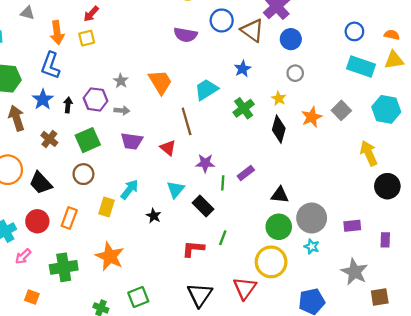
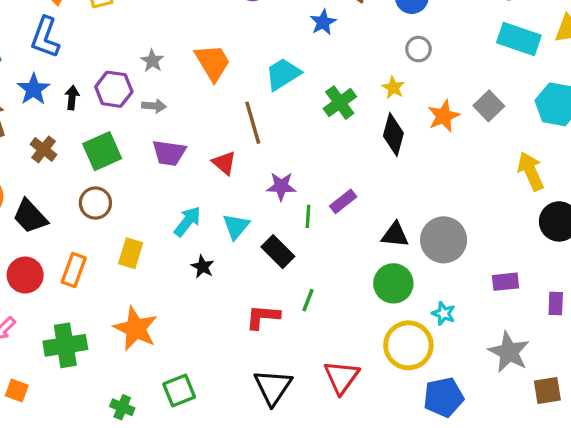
blue star: (243, 69) -> (323, 22), moved
cyan arrow: (130, 189) -> (187, 221), moved
gray circle: (312, 218) -> (444, 240), moved
yellow circle: (271, 262) -> (408, 345), moved

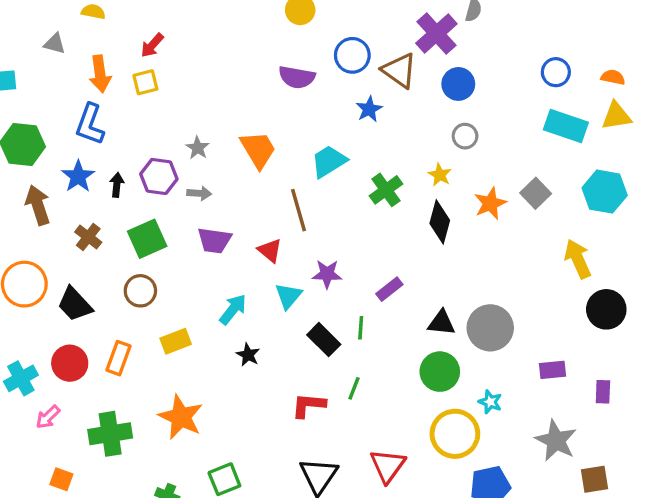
green line: (308, 216) -> (361, 328), moved
cyan triangle: (236, 226) -> (288, 296), moved
yellow rectangle: (131, 253) -> (176, 341), turned 52

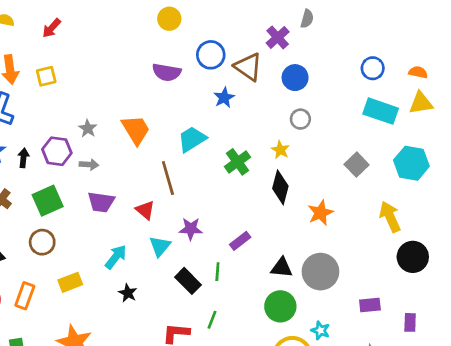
purple cross: (436, 33) -> (278, 37), size x0.7
red arrow: (152, 45) -> (52, 28), moved
orange star: (490, 203) -> (320, 213), moved

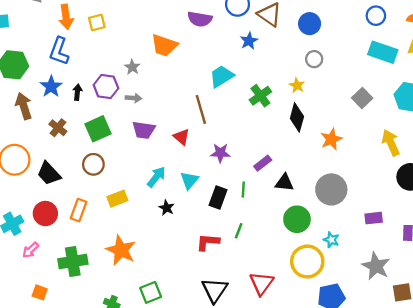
orange trapezoid: (136, 130) -> (164, 45), moved, turned 140
cyan triangle: (160, 246) -> (189, 180), moved
black triangle: (282, 268) -> (284, 183), moved
black rectangle: (188, 281) -> (218, 197), turned 65

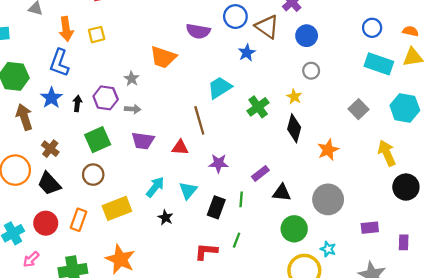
brown cross: (58, 128) -> (50, 149), moved
red triangle: (181, 137) -> (180, 147), turned -36
yellow rectangle: (117, 199) -> (117, 208), size x1.4

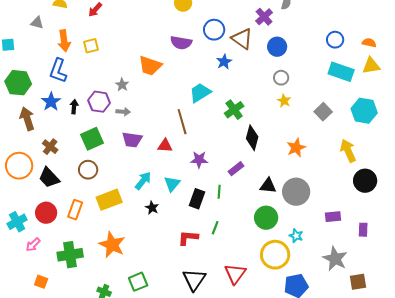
yellow star: (294, 97) -> (284, 101), moved
black diamond: (294, 128) -> (252, 138), moved
black triangle: (282, 193) -> (268, 186), moved

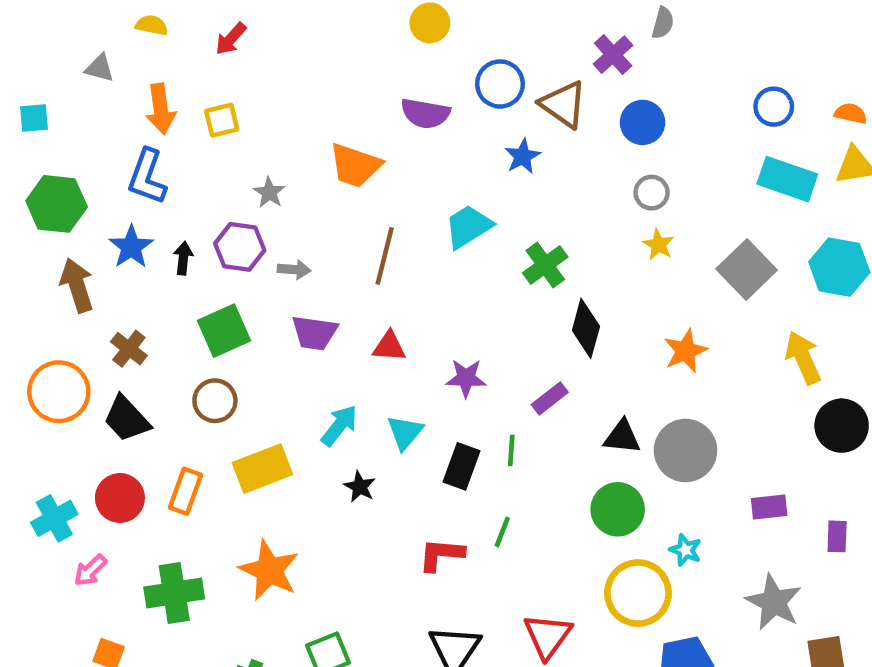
gray star: (122, 85) -> (269, 193), moved
gray square: (323, 112) -> (747, 269), size x1.4
brown line: (182, 122) -> (385, 256), moved, turned 30

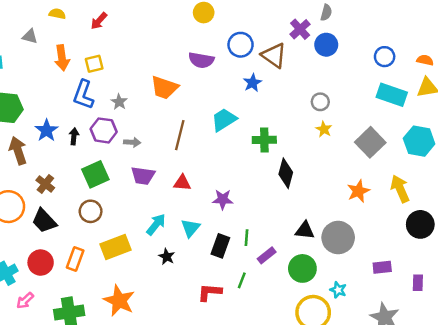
blue circle: (643, 122) -> (326, 45), moved
blue L-shape: (147, 177) -> (83, 95), moved
green cross: (545, 265) -> (264, 140), turned 35
orange star: (685, 351) -> (358, 191), moved
purple rectangle: (550, 398) -> (267, 255), moved

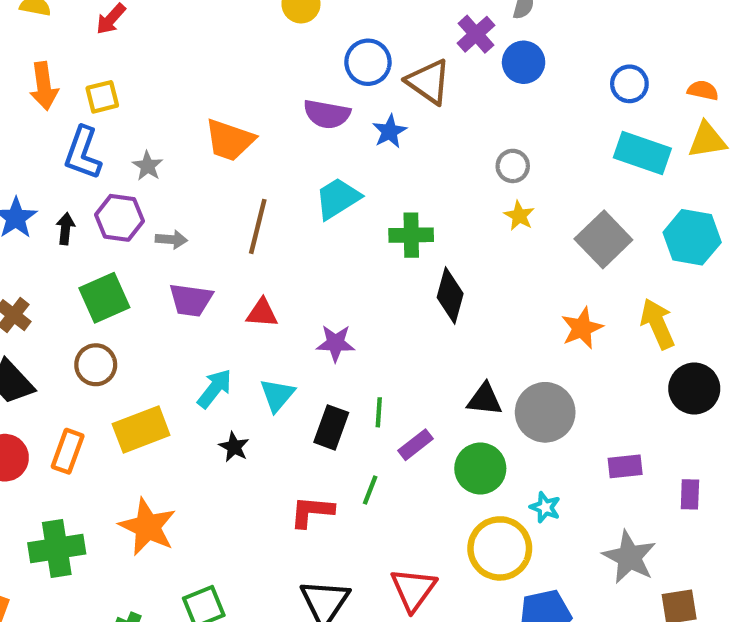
purple semicircle: (201, 60) -> (327, 114), moved

